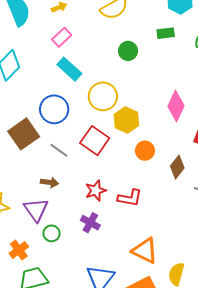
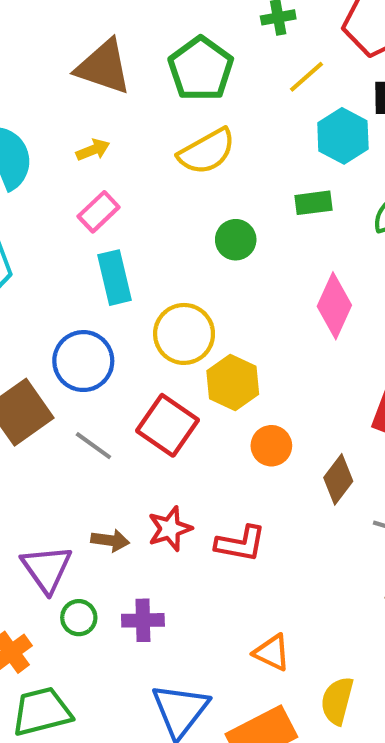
cyan rectangle: (69, 69) -> (115, 278), turned 35
pink diamond: (176, 106) -> (334, 306), moved
brown arrow: (50, 182) -> (110, 540), moved
purple cross: (90, 223) -> (143, 620), moved, turned -30
orange triangle: (145, 251) -> (272, 653), size x0.7

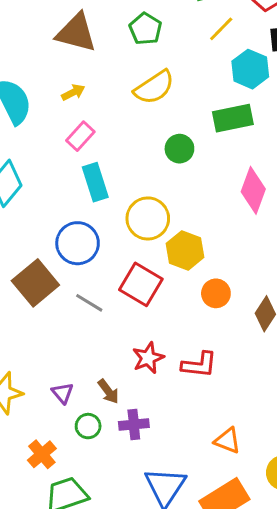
green pentagon: (201, 69) -> (146, 29), size x0.7
green rectangle: (313, 203) -> (233, 118), size x1.5
brown arrow: (110, 540) -> (108, 391), moved, turned 50
purple triangle: (47, 569) -> (63, 393), size x0.6

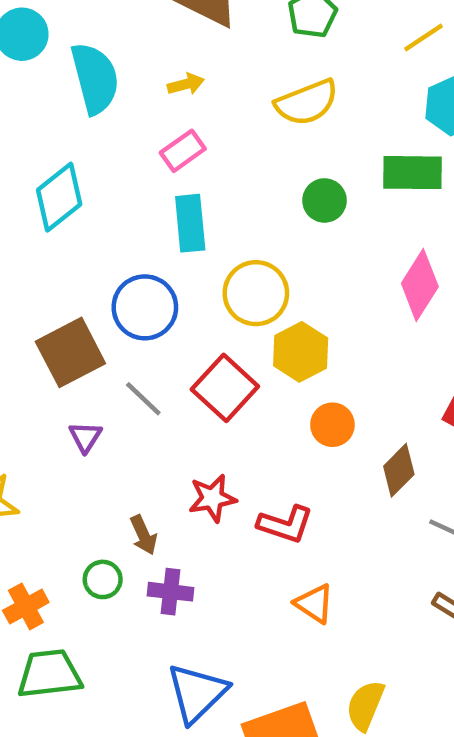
purple triangle: (63, 393) -> (85, 437), moved
orange triangle: (227, 441) -> (314, 604), moved

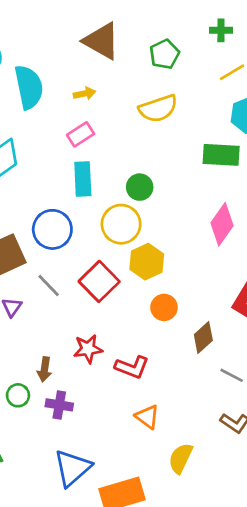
green circle: (325, 200) -> (140, 187), moved
brown arrow: (143, 535) -> (44, 369), turned 30
yellow semicircle: (365, 705) -> (181, 458), moved

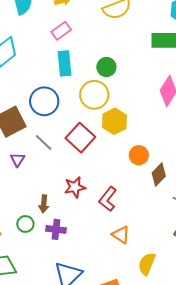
orange circle: (164, 307) -> (139, 155), moved
red L-shape: (132, 367) -> (108, 199), turned 110

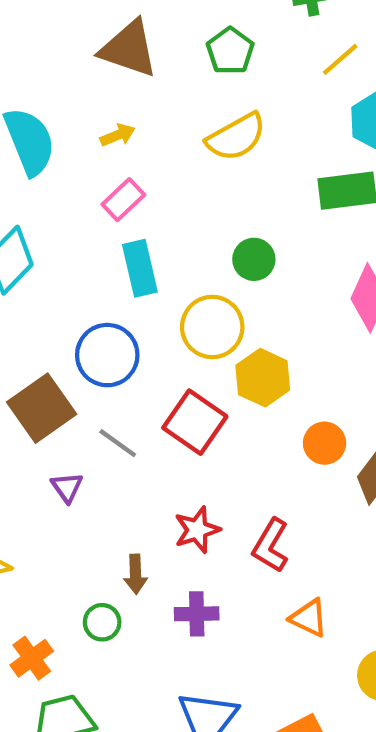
green circle: (106, 67) -> (254, 259), moved
purple cross: (56, 229) -> (197, 614), moved

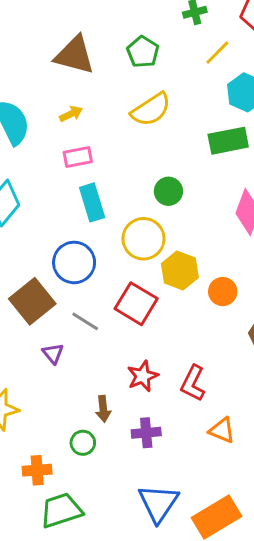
pink rectangle: (123, 200) -> (78, 157), turned 36
orange circle: (325, 443) -> (223, 292), moved
orange cross: (32, 658) -> (37, 470), turned 36

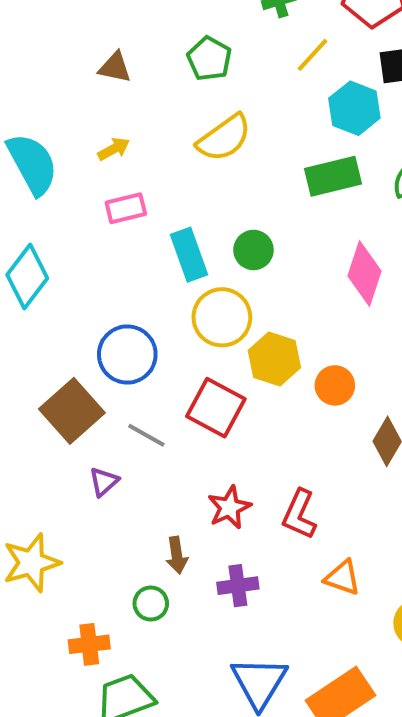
brown triangle: (75, 55) -> (115, 67), size x0.6
cyan rectangle: (92, 202) -> (189, 255), moved
purple triangle: (53, 353) -> (104, 482), turned 30

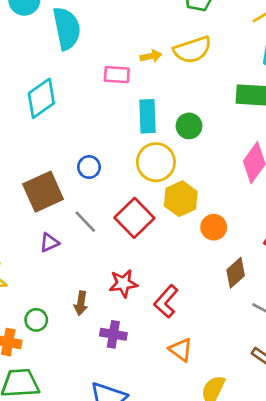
yellow arrow: (114, 149) -> (151, 56), moved
blue circle: (127, 354) -> (89, 167), size x0.6
green circle: (151, 604) -> (36, 320), moved

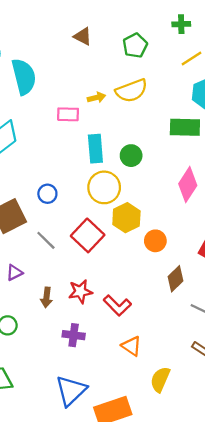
purple triangle: (49, 243) -> (14, 273), moved
red L-shape: (166, 301) -> (117, 305), turned -84
brown arrow: (81, 303) -> (47, 297), moved

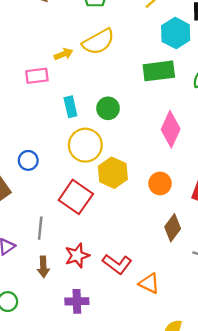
cyan rectangle: (95, 149) -> (70, 107), size x0.7
gray line: (46, 240) -> (40, 228), moved, turned 60
orange circle: (155, 241) -> (160, 183), moved
orange triangle: (131, 346) -> (149, 283), moved

